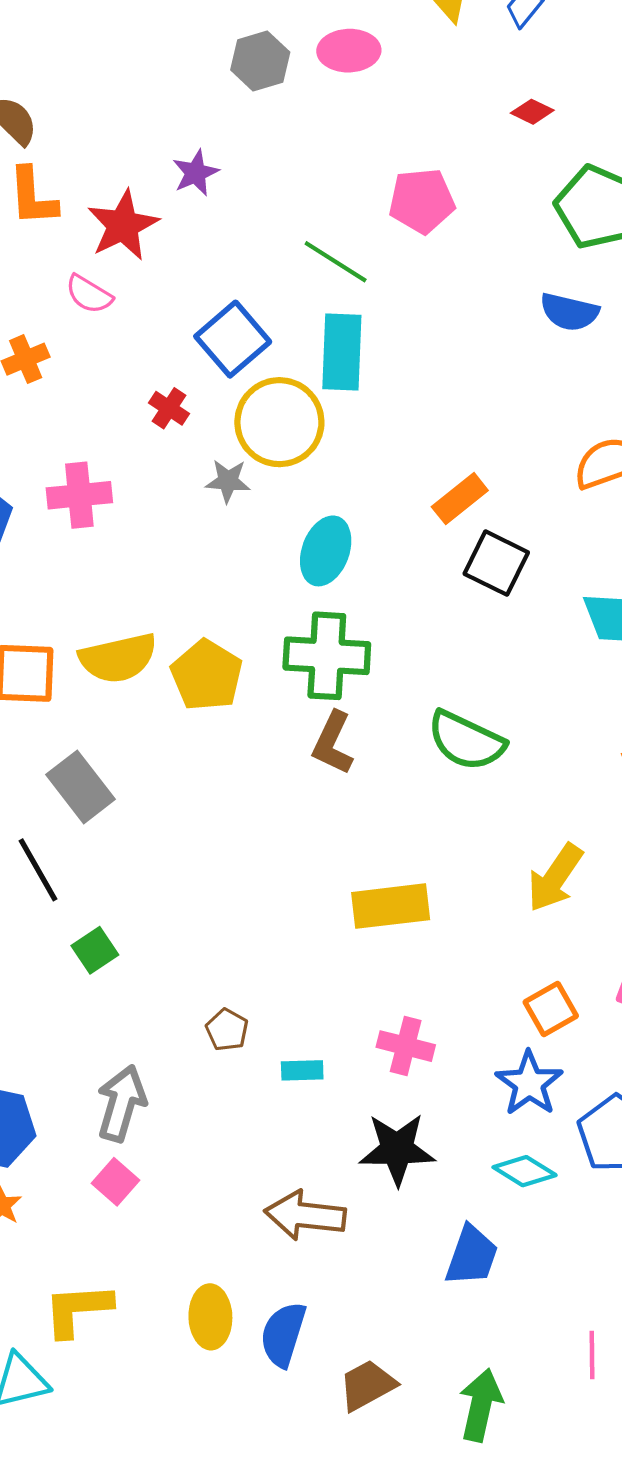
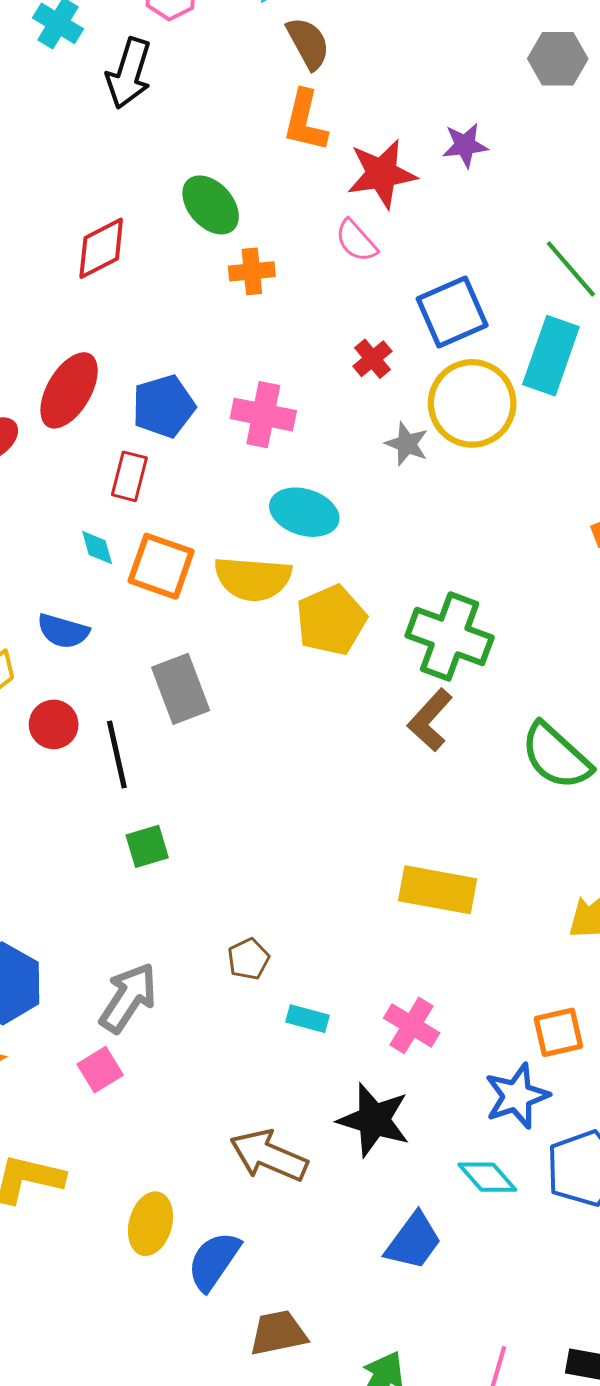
pink semicircle: (89, 294) -> (356, 241), moved
cyan ellipse: (326, 551) -> (304, 512), moved, turned 70

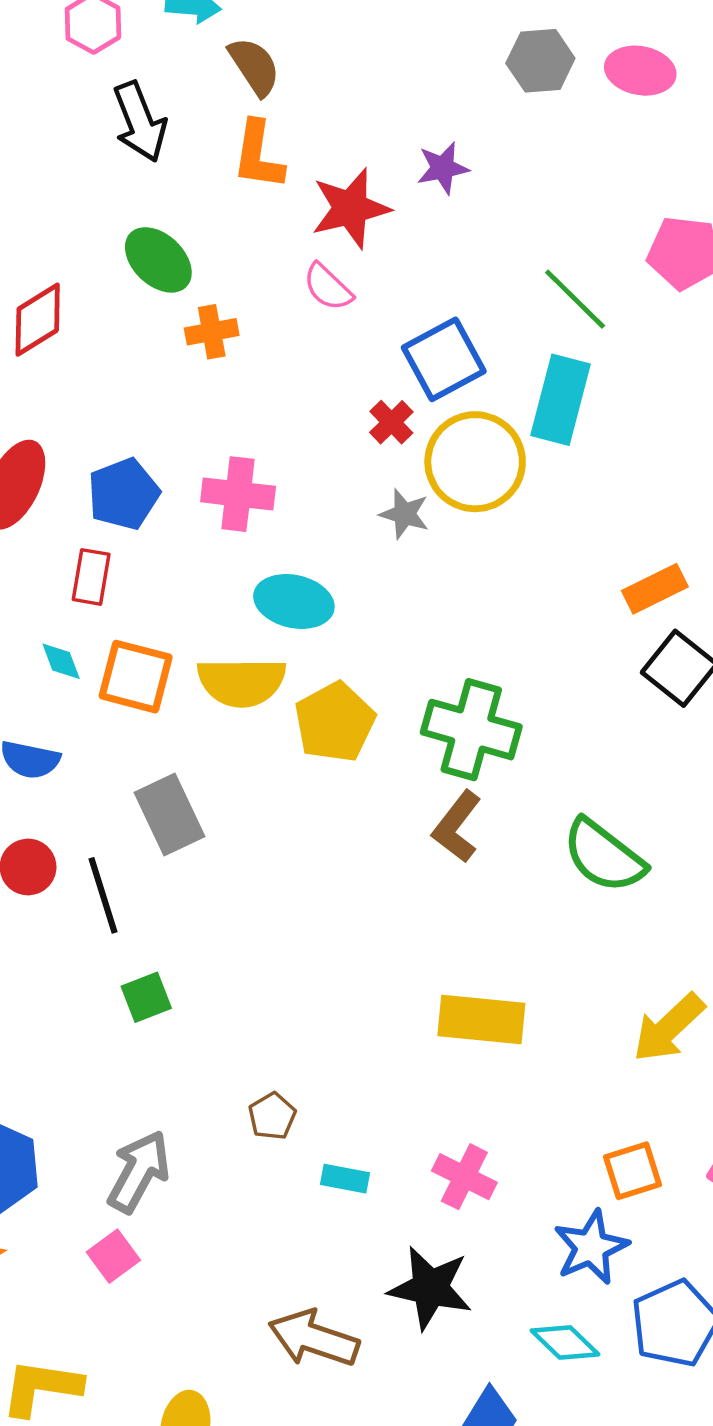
black arrow: (129, 73) -> (140, 122), moved, turned -34
red cross: (372, 359) -> (391, 422), moved

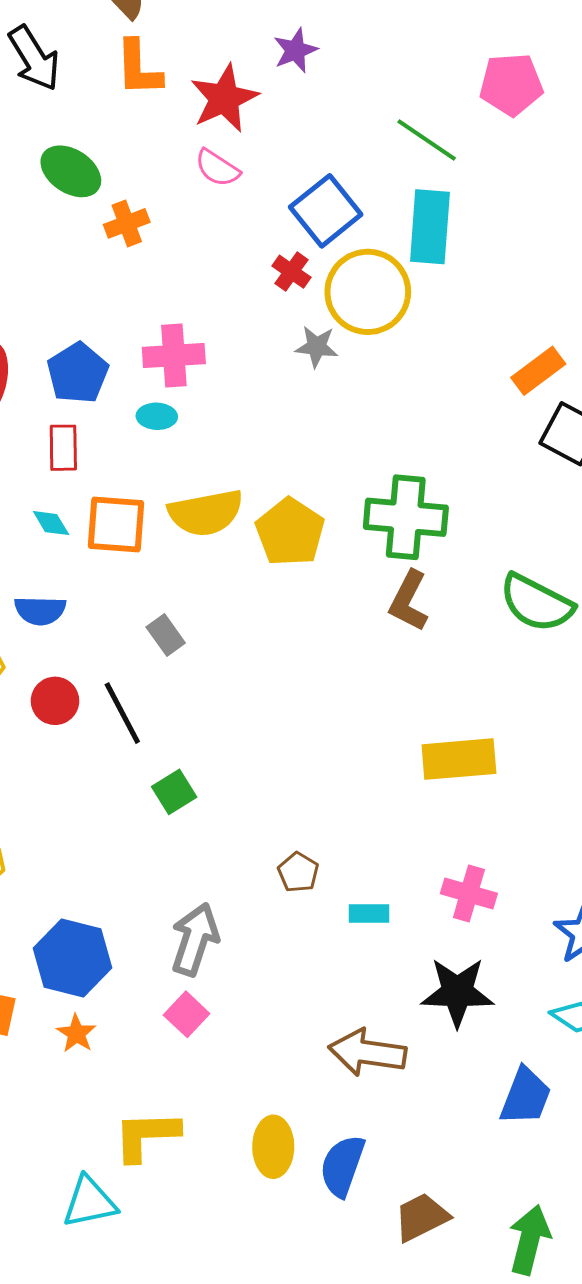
cyan ellipse: (294, 601) -> (157, 416), moved, size x0.6
gray rectangle: (169, 814) -> (166, 635), size x0.6

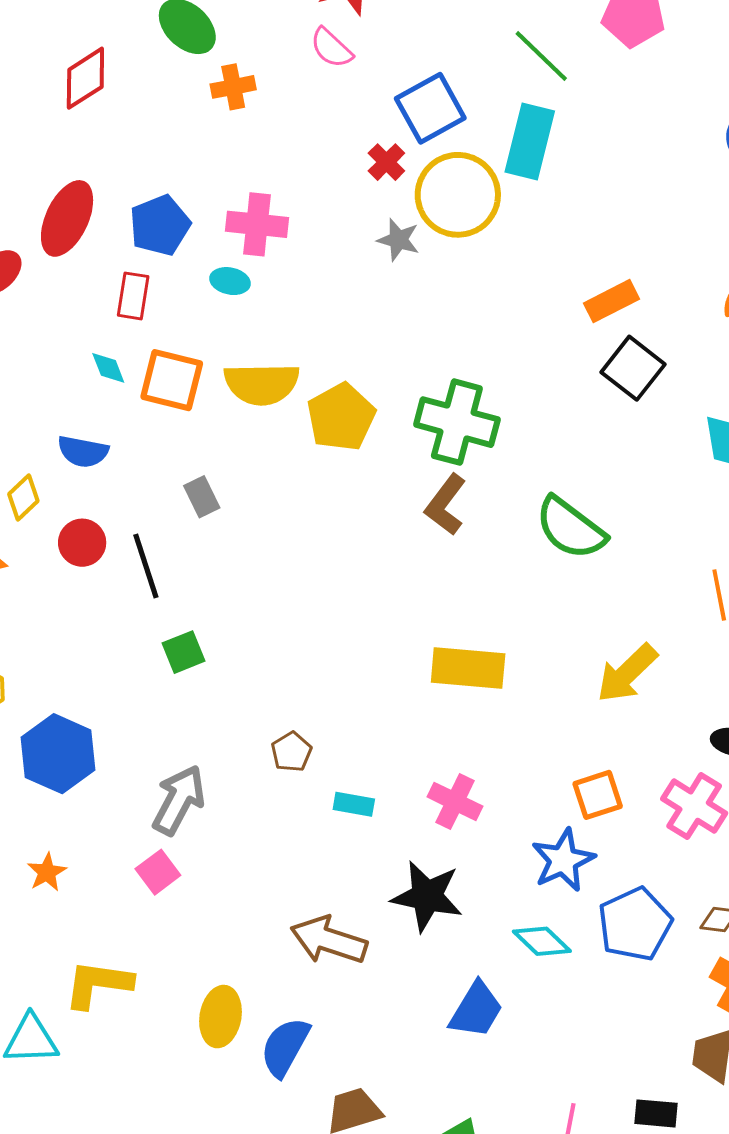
blue hexagon: (73, 958) -> (58, 754), moved

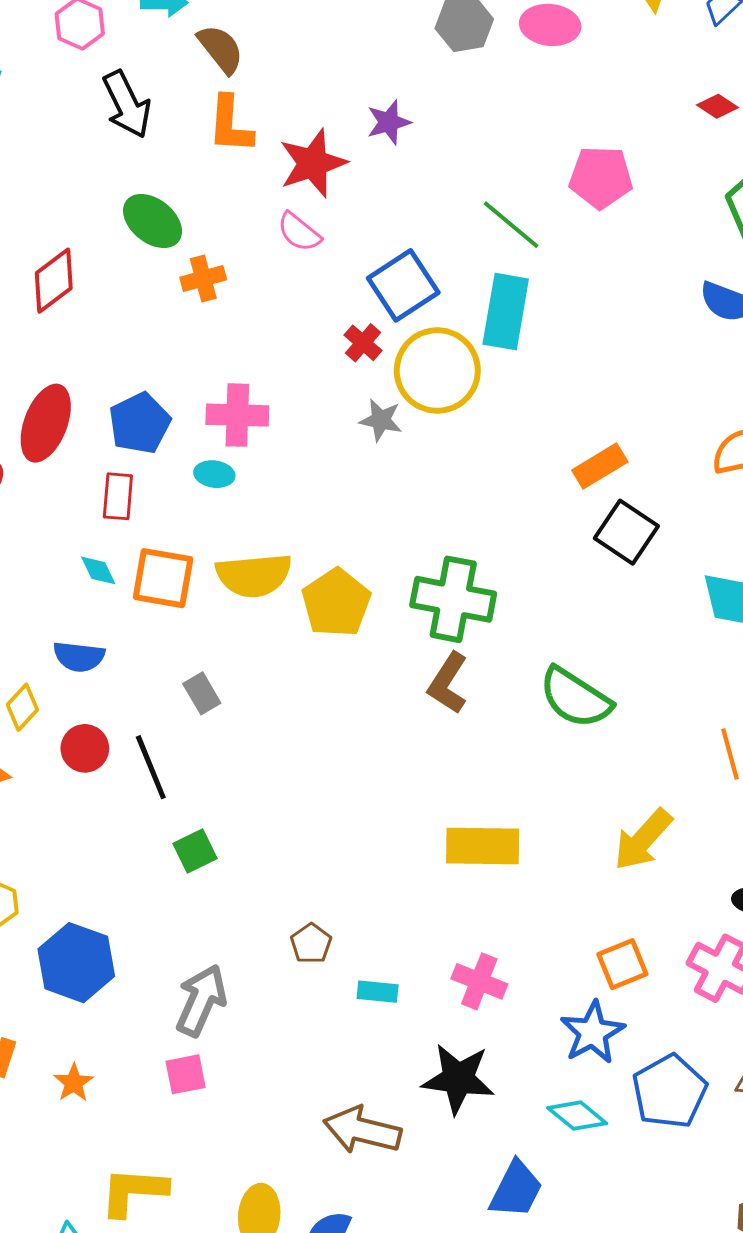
pink square: (158, 872) -> (186, 1074), turned 30

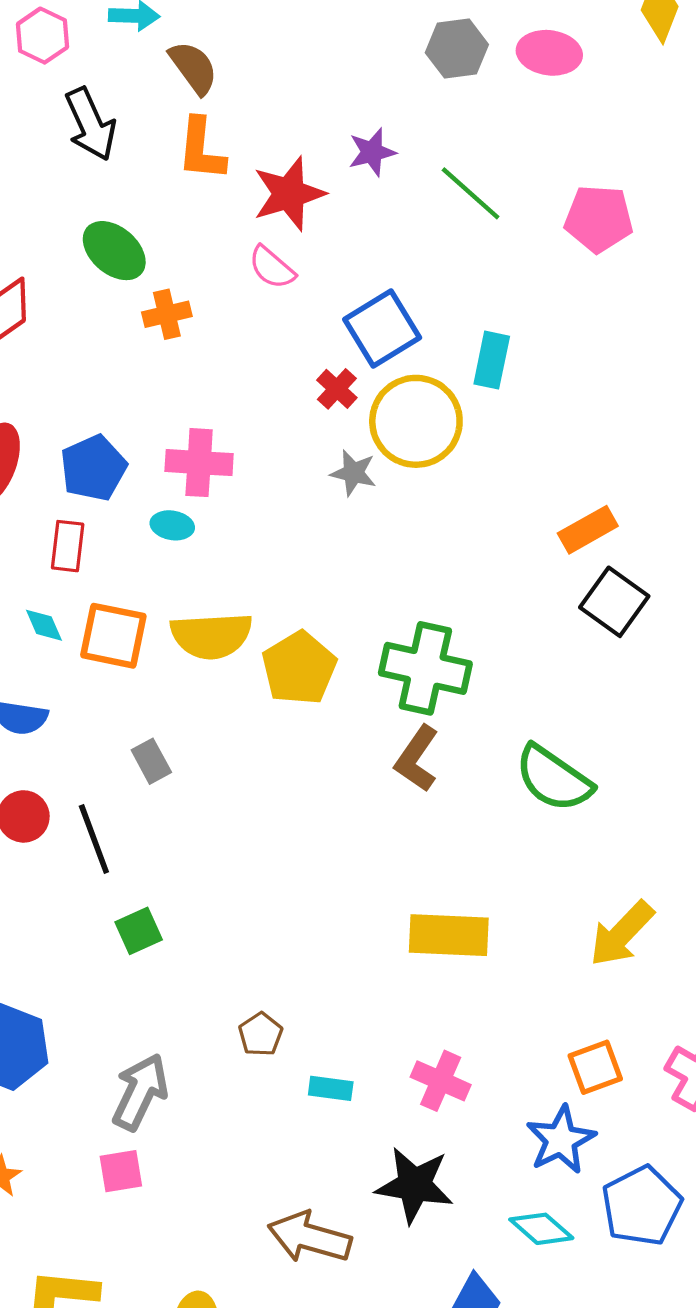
green line: (511, 225) -> (471, 193), moved
cyan rectangle: (506, 312) -> (492, 360), size x0.7

